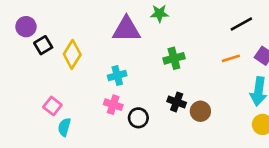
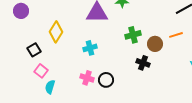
black square: (43, 45) -> (34, 50), moved
black cross: (177, 102) -> (143, 63), moved
pink cross: (113, 105) -> (87, 78), moved
brown circle: (200, 111) -> (155, 44), moved

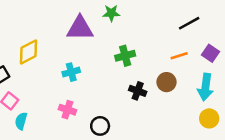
yellow diamond: (56, 32) -> (29, 52), turned 30
brown circle: (155, 44) -> (167, 82), moved
black circle: (106, 80) -> (100, 126), moved

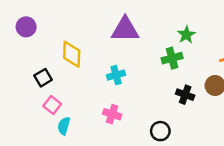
green star: (111, 13) -> (186, 35), moved, turned -30
yellow diamond: (29, 52) -> (72, 54), turned -60
black circle: (100, 126) -> (160, 131), moved

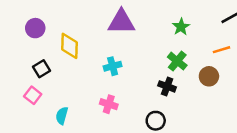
purple circle: (26, 27) -> (35, 28), moved
green cross: (172, 58) -> (177, 61), moved, turned -36
black cross: (185, 95) -> (167, 86), moved
pink square: (52, 105) -> (33, 95), moved

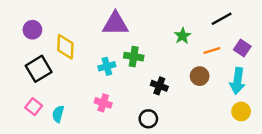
green star: (181, 27) -> (183, 36), moved
green cross: (177, 61) -> (134, 57), moved, turned -30
black square: (42, 69) -> (39, 69), size x1.5
pink square: (33, 95) -> (34, 107), moved

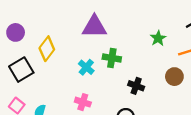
yellow diamond: (65, 47) -> (47, 49), turned 35
cyan cross: (107, 66) -> (86, 67), turned -35

